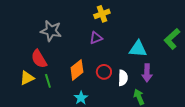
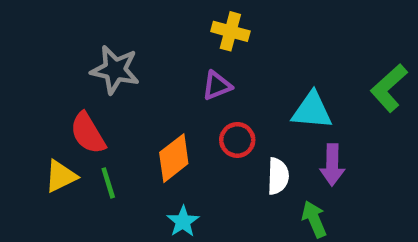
yellow cross: (102, 14) -> (230, 31), turned 35
red circle: (104, 72) -> (237, 140), moved

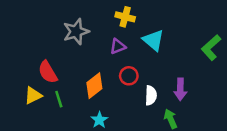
gray star: (115, 70) -> (76, 32), moved, turned -30
cyan triangle: (312, 111) -> (153, 40), moved, turned 35

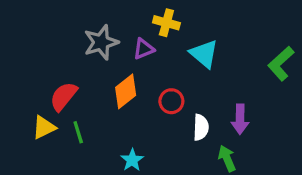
purple triangle: (118, 46) -> (144, 49), moved
red semicircle: (48, 72) -> (63, 96), turned 70
orange diamond: (94, 86) -> (126, 91), moved

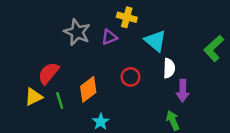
gray star: (101, 42) -> (77, 32), turned -30
orange diamond: (126, 91) -> (88, 89), moved
white semicircle: (201, 127) -> (169, 68), moved

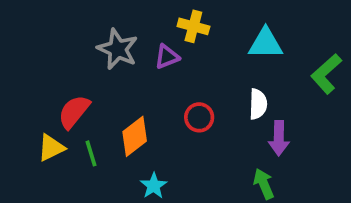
cyan triangle: (155, 41) -> (266, 43), moved, turned -40

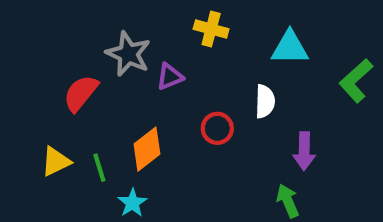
purple triangle: (167, 57) -> (170, 77), moved
white semicircle: (258, 104) -> (265, 101), moved
red semicircle: (74, 112) -> (81, 93), moved
cyan star: (154, 186) -> (132, 203), moved

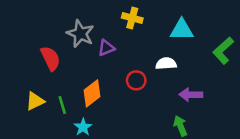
red semicircle: (81, 93) -> (50, 58), turned 115
white semicircle: (265, 101) -> (166, 64), turned -96
purple arrow: (304, 151) -> (191, 95), turned 90

